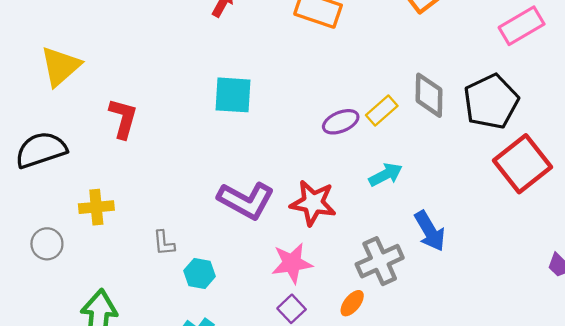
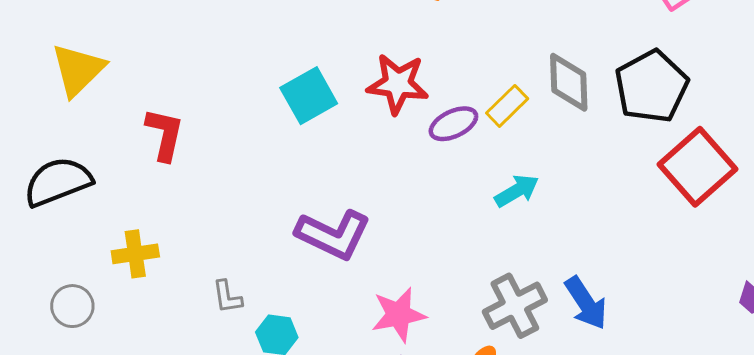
cyan square: (233, 95) -> (309, 96), turned -30
red star: (313, 203) -> (398, 84), moved
blue arrow: (430, 231) -> (586, 303), moved

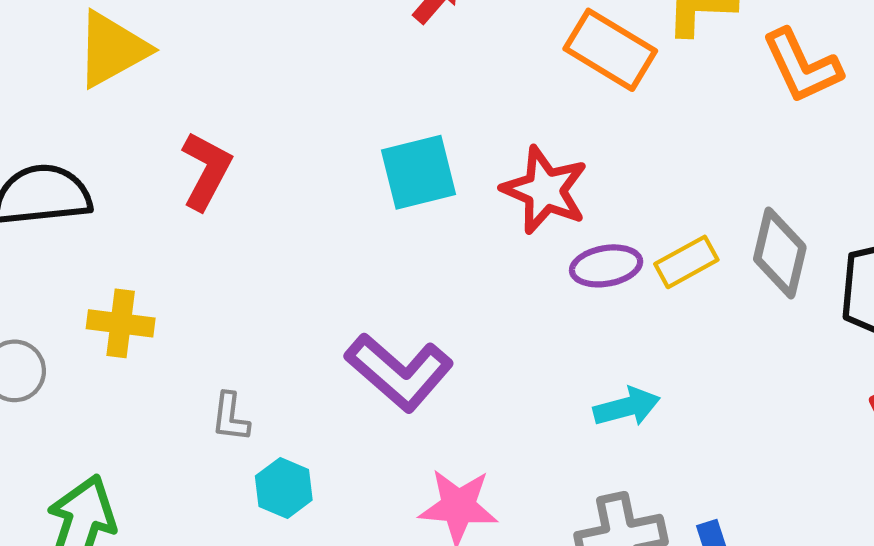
cyan arrow: (517, 191) -> (627, 407), moved

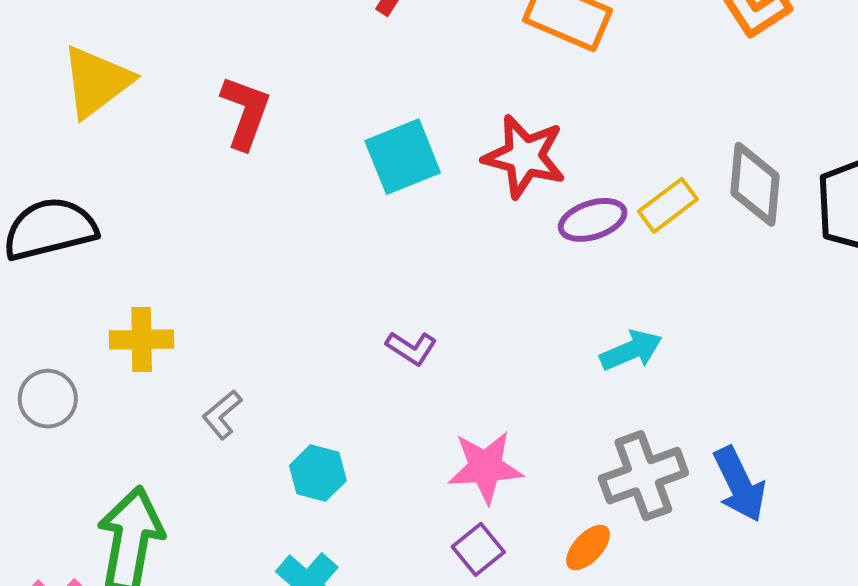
red L-shape: (206, 171) -> (245, 112), moved
purple L-shape: (399, 372) -> (411, 348), size x0.5
gray L-shape: (230, 417) -> (222, 415), moved, turned 51

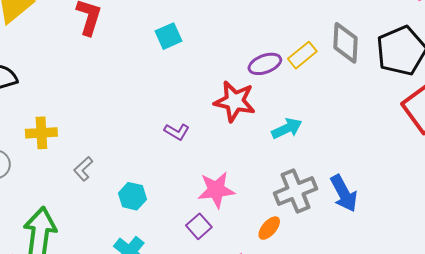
red star: (524, 156) -> (235, 101), moved
cyan square: (403, 157) -> (169, 36), size x0.7
purple square: (478, 549) -> (199, 226), moved

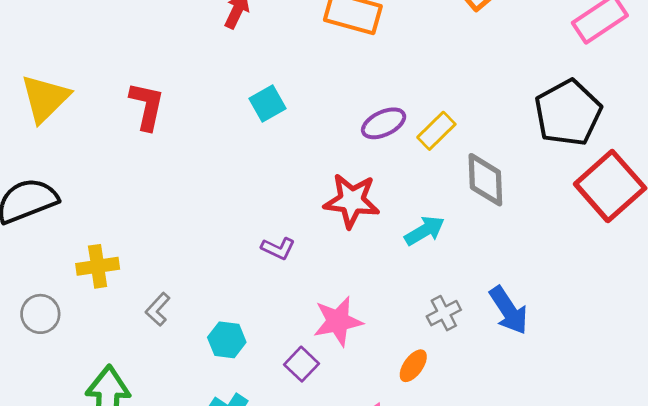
cyan square: (169, 36) -> (267, 103), moved
gray diamond: (346, 43) -> (485, 180), moved
purple ellipse: (265, 64) -> (384, 123), moved
gray cross: (295, 191) -> (444, 313), size x0.6
purple square: (199, 226) -> (302, 364), moved

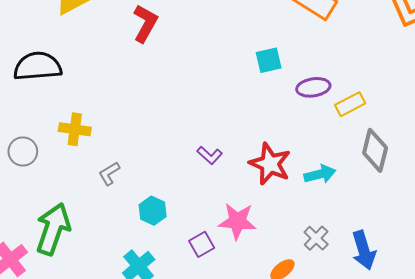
cyan square: (267, 103) -> (269, 60), moved
red star: (352, 201) -> (270, 164), moved
gray cross: (444, 313) -> (316, 238), turned -35

